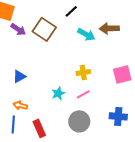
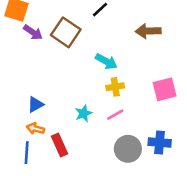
cyan arrow: (86, 34) -> (106, 61), moved
blue triangle: (19, 76) -> (35, 105), moved
gray circle: (79, 121) -> (128, 149), moved
red rectangle: (39, 128) -> (60, 145), moved

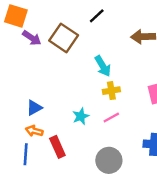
cyan arrow: (106, 61) -> (103, 66), turned 30
gray circle: (128, 149) -> (109, 160), moved

